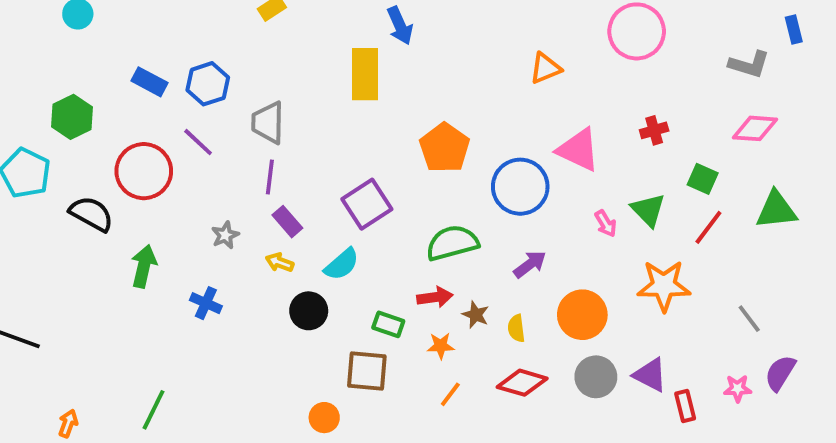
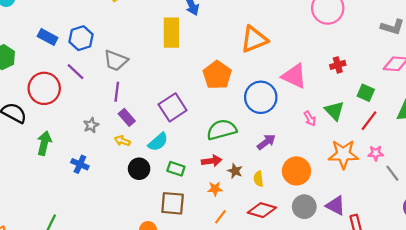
orange triangle: (545, 68) -> (254, 39), moved, size x1.5
gray trapezoid: (268, 123) -> (116, 60), turned -70
green rectangle: (388, 324) -> (176, 169), moved
pink star: (738, 388) -> (376, 153), moved

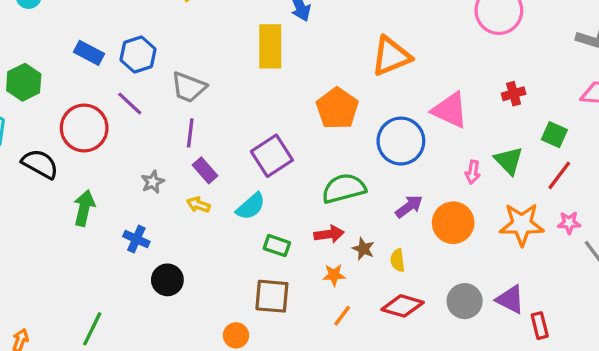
pink arrow: (310, 119) -> (473, 172), turned 40
black circle: (139, 169) -> (167, 280), moved
orange circle: (296, 171) -> (453, 223), moved

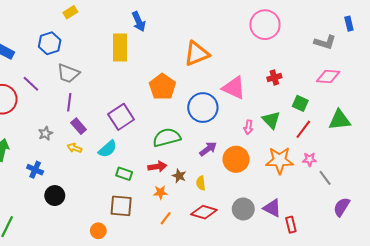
blue hexagon: (138, 55) -> (50, 43), moved

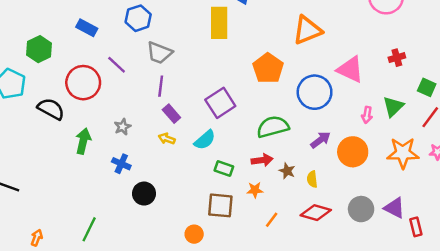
green triangle: (271, 120) -> (393, 106), turned 30
gray star: (45, 133) -> (123, 127), moved
orange star: (160, 192) -> (255, 190), moved

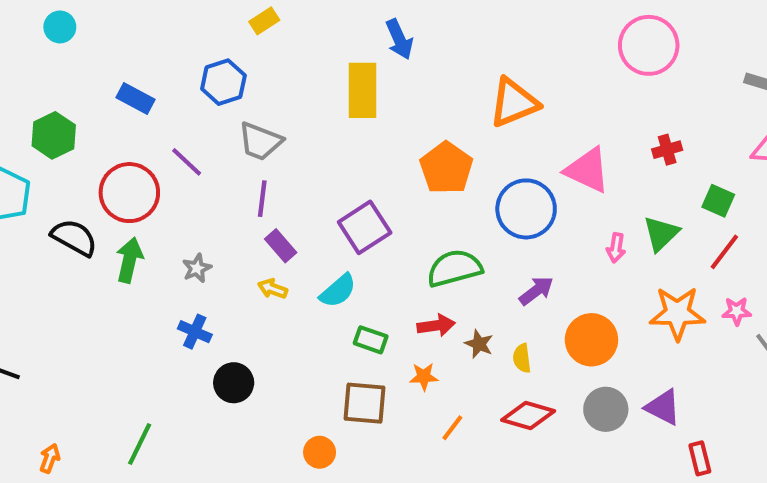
green arrow: (83, 141) -> (129, 260), moved
orange circle: (353, 152) -> (591, 340), moved
red rectangle: (416, 227) -> (700, 458), moved

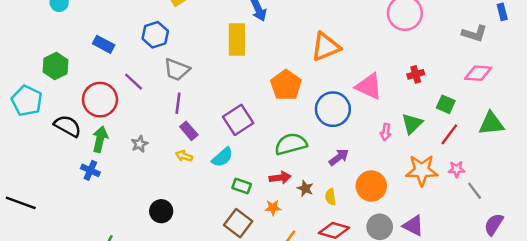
blue cross: (195, 332) -> (90, 170), moved
brown square: (365, 403) -> (238, 223), turned 32

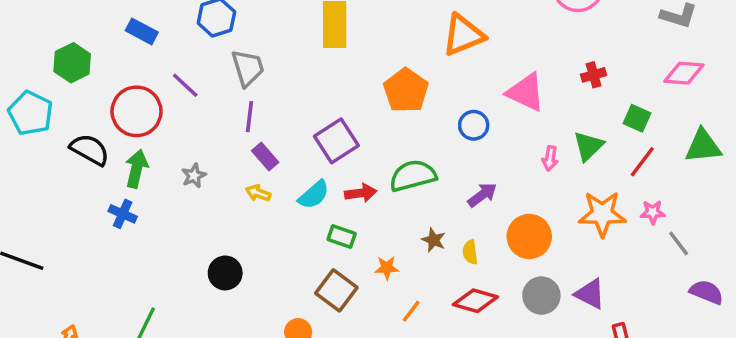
gray trapezoid: (177, 70) -> (248, 68), turned -128
blue circle: (333, 109) -> (474, 125), size x0.6
red arrow: (280, 178) -> (361, 193), moved
purple semicircle: (494, 224) -> (707, 292), turned 80

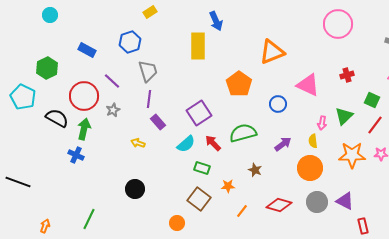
gray star: (194, 176) -> (113, 110), moved
yellow arrow: (258, 193) -> (138, 143), moved
red arrow: (361, 193) -> (213, 143), turned -126
yellow semicircle: (470, 252) -> (313, 141), moved

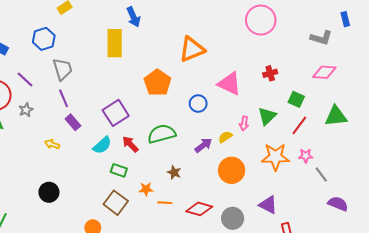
purple line: (149, 99) -> (64, 98), turned -30
yellow semicircle: (313, 141) -> (225, 137), moved, turned 64
gray circle: (317, 202) -> (233, 218), moved
orange line: (242, 211) -> (165, 203), moved, turned 56

